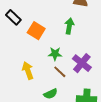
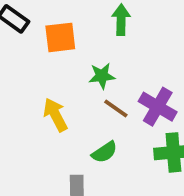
orange square: (36, 31) -> (60, 37), turned -30
purple cross: (82, 63) -> (158, 107), moved

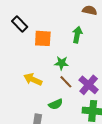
yellow arrow: (55, 115) -> (33, 79), turned -48

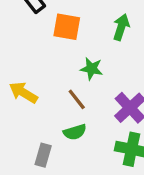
yellow arrow: (33, 79) -> (23, 93), moved
brown line: (66, 82) -> (77, 99), moved

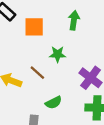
brown line: (77, 99) -> (37, 73), moved

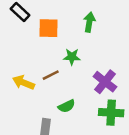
brown line: (37, 73) -> (51, 75), turned -70

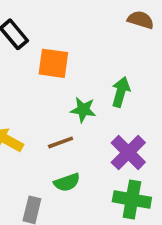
green arrow: (89, 22) -> (121, 92), moved
brown line: (51, 75) -> (61, 142), moved

